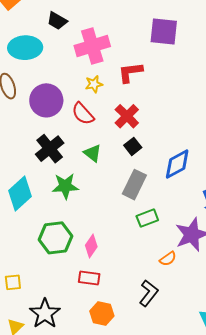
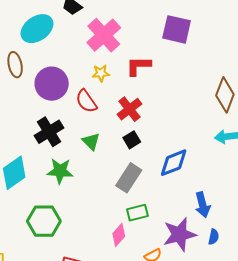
pink cross: (92, 46) -> (104, 35), turned -32
cyan ellipse: (25, 48) -> (37, 29), turned -40
pink diamond: (91, 246) -> (119, 235), moved

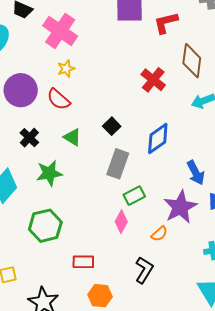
red L-shape: (138, 66) -> (166, 23), moved
red cross: (130, 109) -> (153, 80), moved
black cross: (49, 132) -> (29, 138), size x0.7

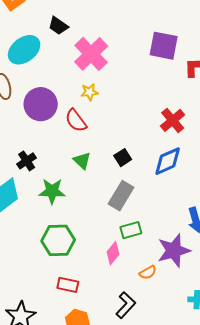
black cross: (29, 138) -> (27, 161), moved
blue diamond: (158, 139) -> (168, 161), moved
green hexagon: (45, 226) -> (58, 240), moved

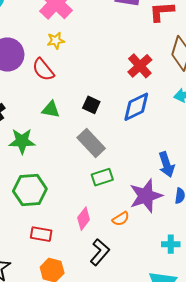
black square: (123, 158) -> (91, 105), turned -30
green triangle: (82, 161) -> (51, 109), turned -30
gray rectangle: (121, 196) -> (91, 143), turned -72
pink diamond: (113, 253) -> (84, 219), moved

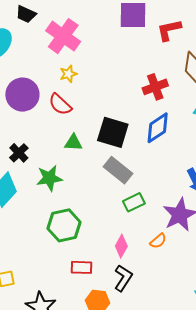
red cross: (140, 66) -> (155, 87), turned 30
black square: (91, 105) -> (113, 132), size x1.8
black L-shape: (100, 252) -> (123, 278), moved

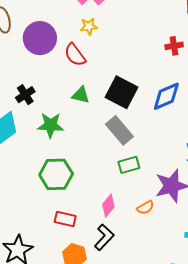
red cross: (155, 87) -> (174, 46), moved, size x0.7

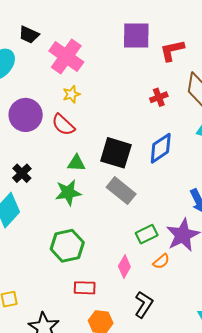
green star: (50, 125) -> (68, 193), moved
green rectangle: (129, 165) -> (147, 234), moved
black L-shape: (104, 237) -> (144, 304), moved

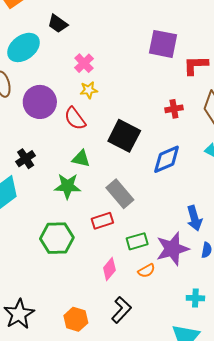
pink cross: (66, 56) -> (84, 63), moved, size x0.6
black square: (116, 153) -> (124, 136), moved
red rectangle: (85, 288) -> (102, 221), moved, turned -30

